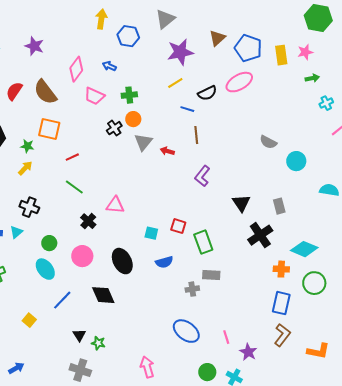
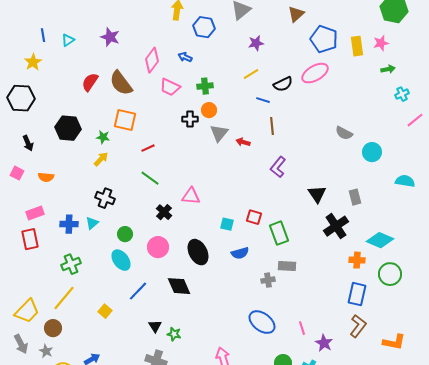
brown triangle: (217, 38) -> (296, 14), moved
purple star: (180, 52) -> (256, 43), size x0.6
black cross: (114, 128) -> (190, 119), turned 35

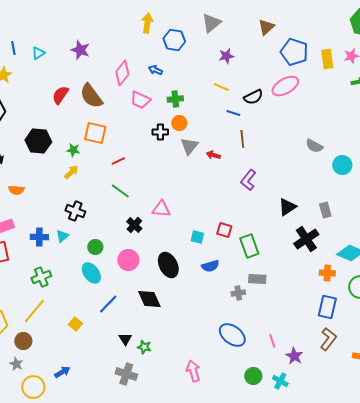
yellow line: (251, 74) -> (221, 87), turned 56
black triangle: (317, 194) -> (287, 207), turned 30

